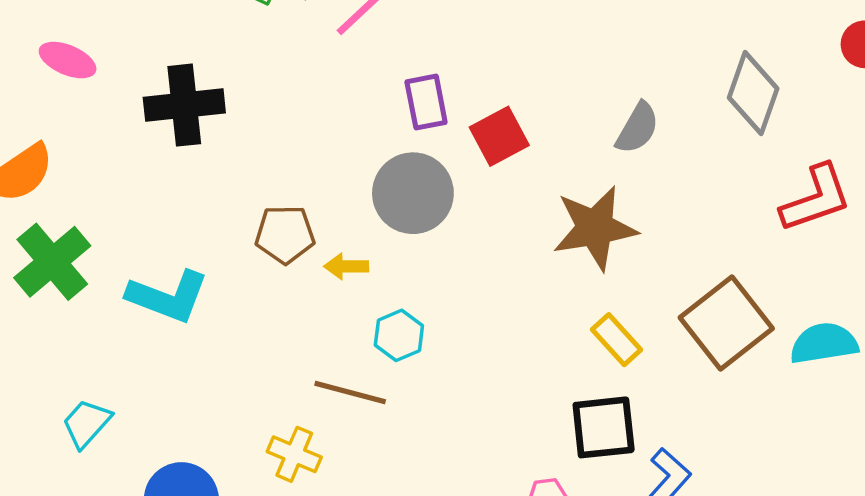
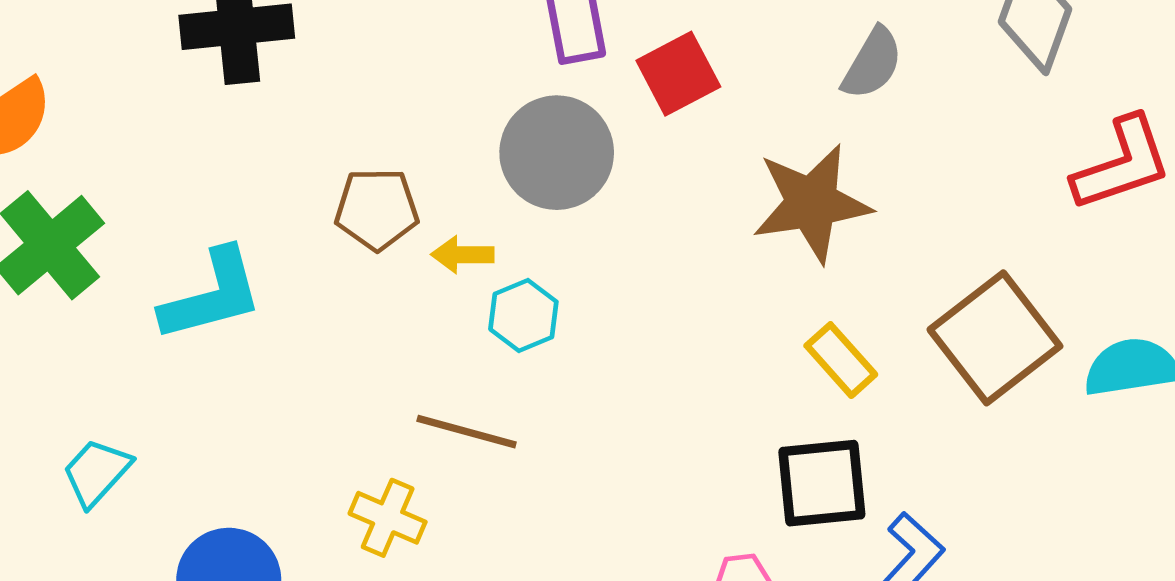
cyan L-shape: (168, 296) -> (212, 295), turned -36
cyan hexagon: (399, 335) -> (523, 315), moved

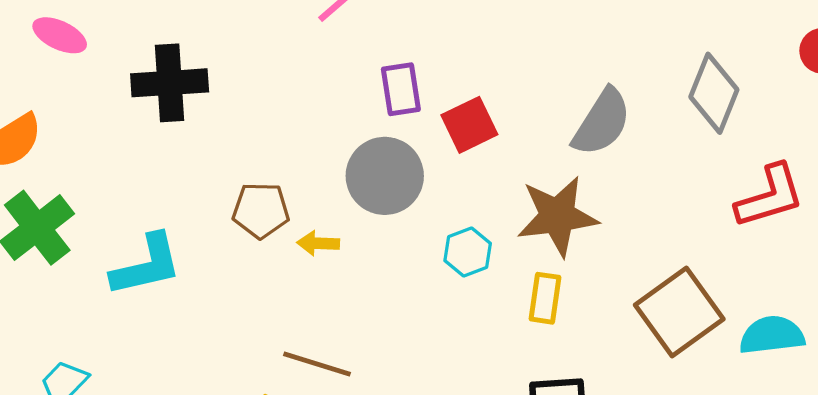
gray semicircle: (872, 63) -> (602, 122), size x1.4
cyan hexagon: (523, 315) -> (468, 252), moved
yellow rectangle: (841, 360) -> (545, 298), moved, turned 48

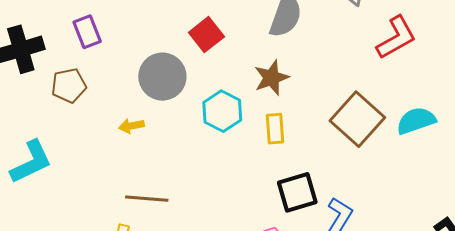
purple rectangle: (401, 89) -> (87, 32), moved
brown pentagon: (261, 210) -> (69, 86), moved
brown star: (557, 216) -> (271, 78), size x0.7
cyan hexagon: (468, 252) -> (222, 111), size x1.4

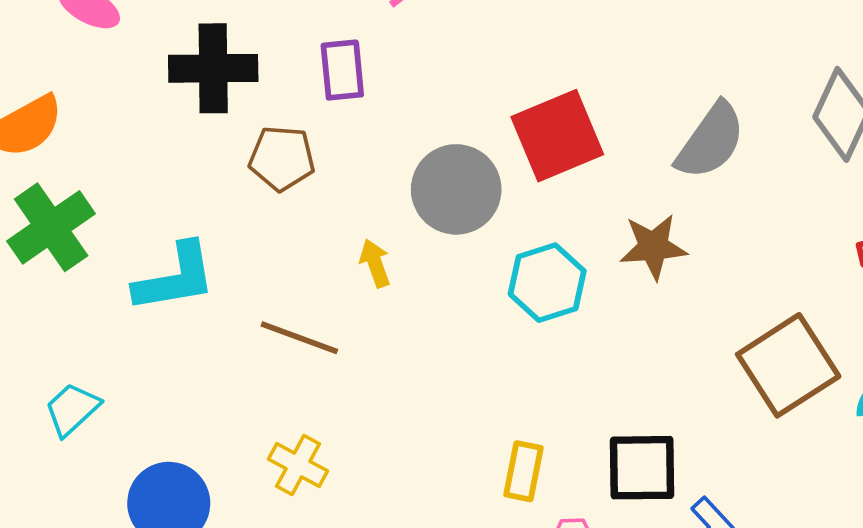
red square: (206, 35) -> (557, 136), size x1.4
yellow arrow: (131, 126) -> (375, 263), turned 65
yellow rectangle: (275, 129) -> (523, 471), moved
brown line: (147, 199) -> (299, 338), moved

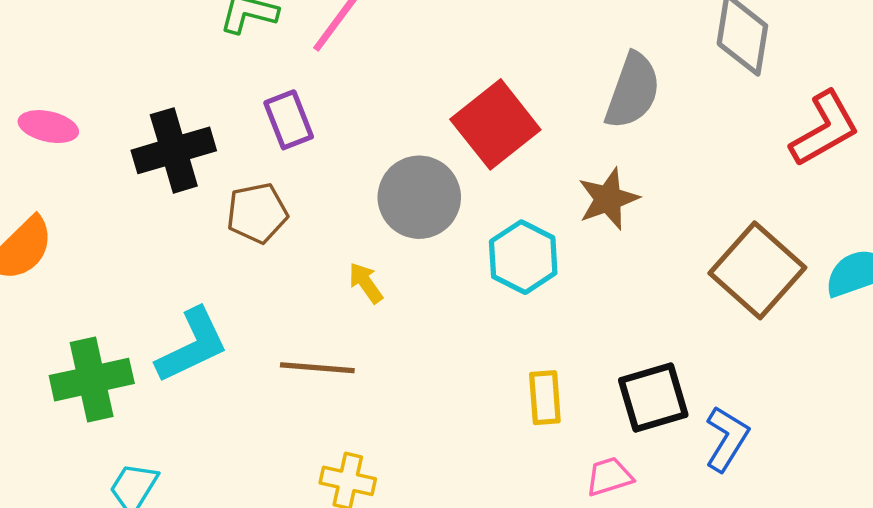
green cross: (51, 227) -> (92, 380), moved, turned 38
yellow rectangle: (523, 471) -> (545, 398), moved

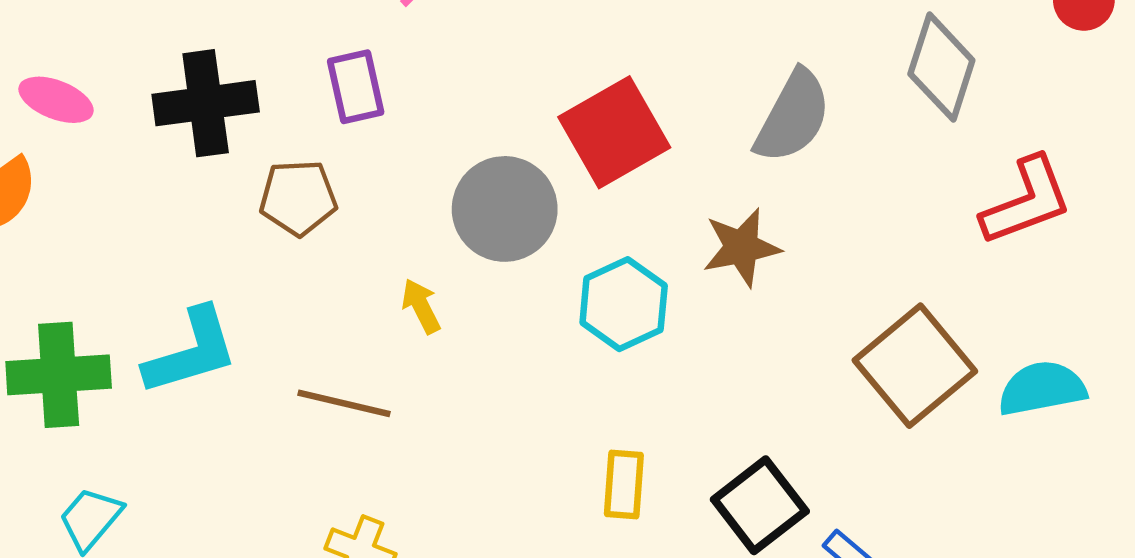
pink ellipse: (48, 127) -> (56, 100), moved
black square: (653, 398) -> (760, 505), turned -30

